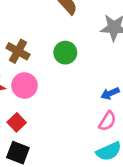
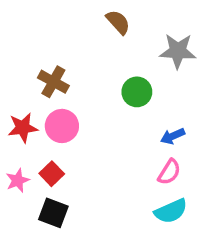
green circle: (65, 53) -> (137, 92), moved

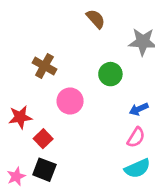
pink circle: (62, 126) -> (70, 101), moved
red star: (23, 128) -> (20, 117), moved
pink star: (18, 180) -> (16, 176), moved

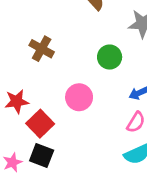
pink circle: (70, 101) -> (79, 97), moved
red square: (43, 139) -> (40, 124), size x1.4

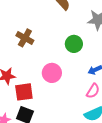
red square: (40, 124) -> (24, 92), turned 36

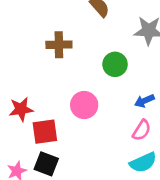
brown cross: (25, 38) -> (59, 45), moved, turned -30

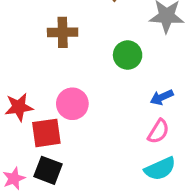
pink circle: (84, 105) -> (72, 104), moved

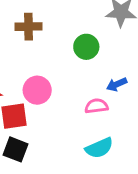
pink semicircle: (158, 131) -> (96, 106), moved, turned -130
cyan semicircle: (160, 169) -> (99, 148), moved

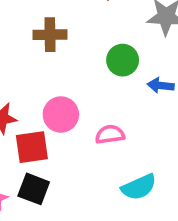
blue arrow: (117, 84) -> (161, 86), moved, turned 30
pink semicircle: (96, 106) -> (110, 134), moved

